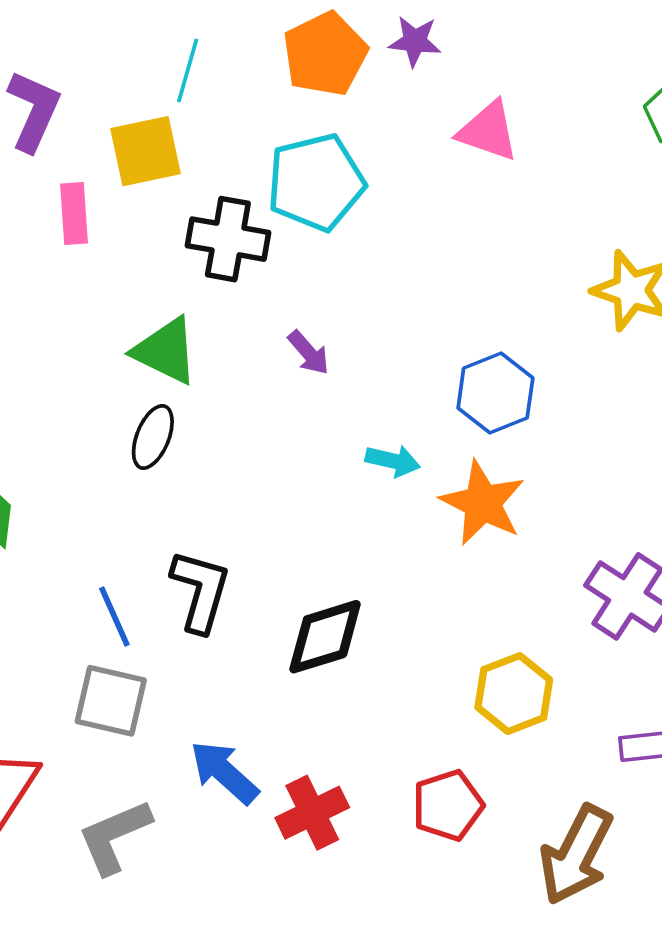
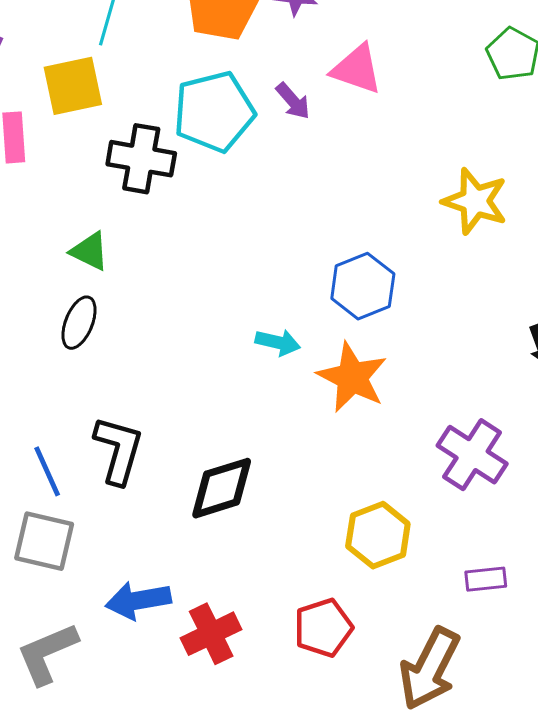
green triangle: (166, 351) -> (90, 251), size x0.7
purple arrow: (309, 353) -> (293, 101), moved
blue arrow: (224, 772) -> (138, 600), turned -52

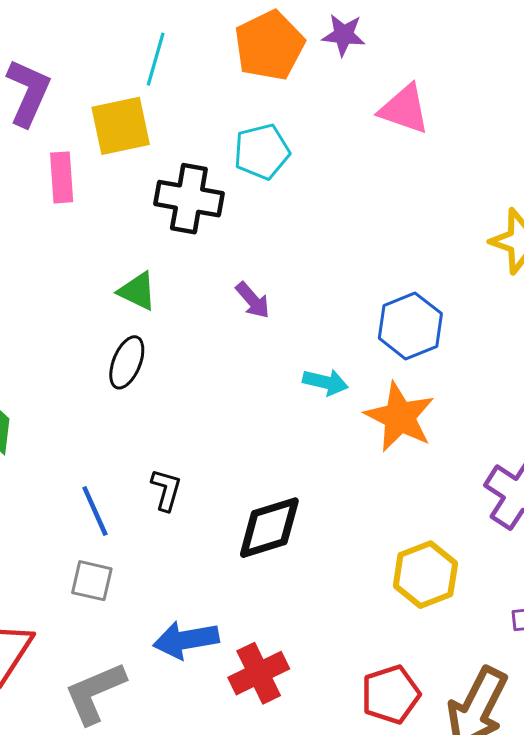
purple arrow: (293, 101) -> (253, 300), moved
cyan pentagon: (214, 112) -> (262, 152), size x0.7
black L-shape: (118, 450) -> (166, 490), size x0.6
gray square: (44, 541) -> (92, 581), size x0.7
red pentagon: (323, 628) -> (391, 694), moved

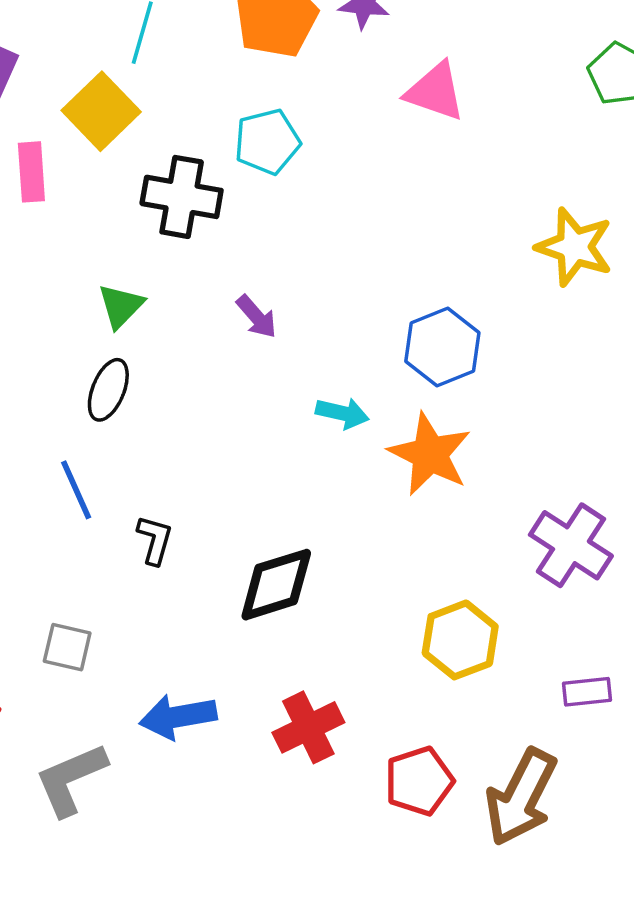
yellow square: (121, 126) -> (101, 111), turned -32
green triangle: (137, 291) -> (121, 306), turned 48
blue line: (95, 511) -> (76, 490), moved
red cross: (259, 673) -> (308, 727), moved

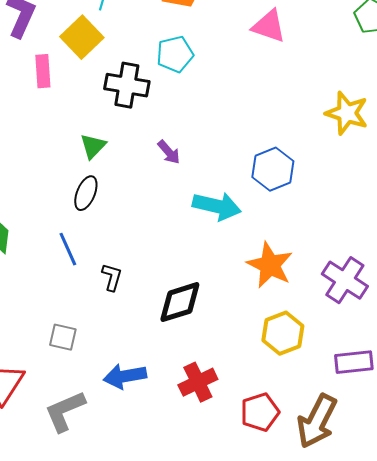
cyan arrow: (342, 413) -> (217, 206), size x1.6
orange star: (430, 454) -> (270, 265), moved
purple rectangle: (587, 692) -> (354, 362), size x1.4

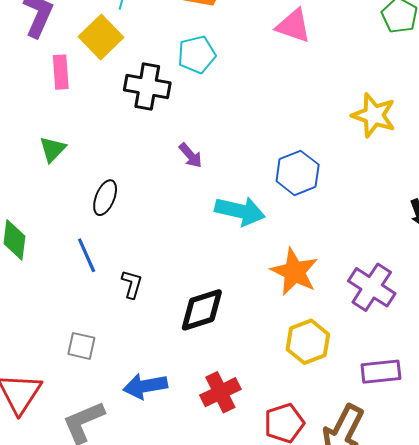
green triangle: (93, 146) -> (53, 149), moved

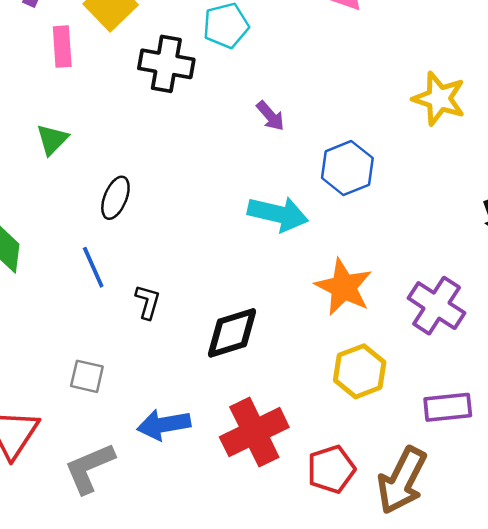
purple arrow: (191, 155) -> (270, 116), moved
red cross: (220, 392) -> (254, 432), size x1.4

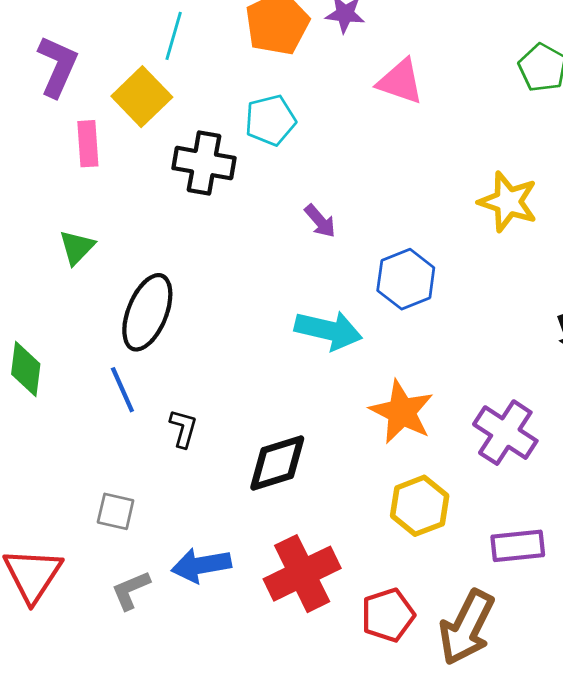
black ellipse: (115, 198) -> (147, 312), size x1.6
gray L-shape: (89, 468) -> (131, 590), moved, size x0.7

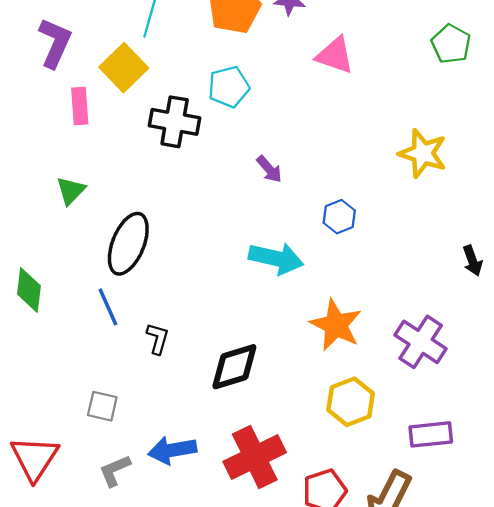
blue hexagon: (406, 279) -> (339, 217), size x0.7

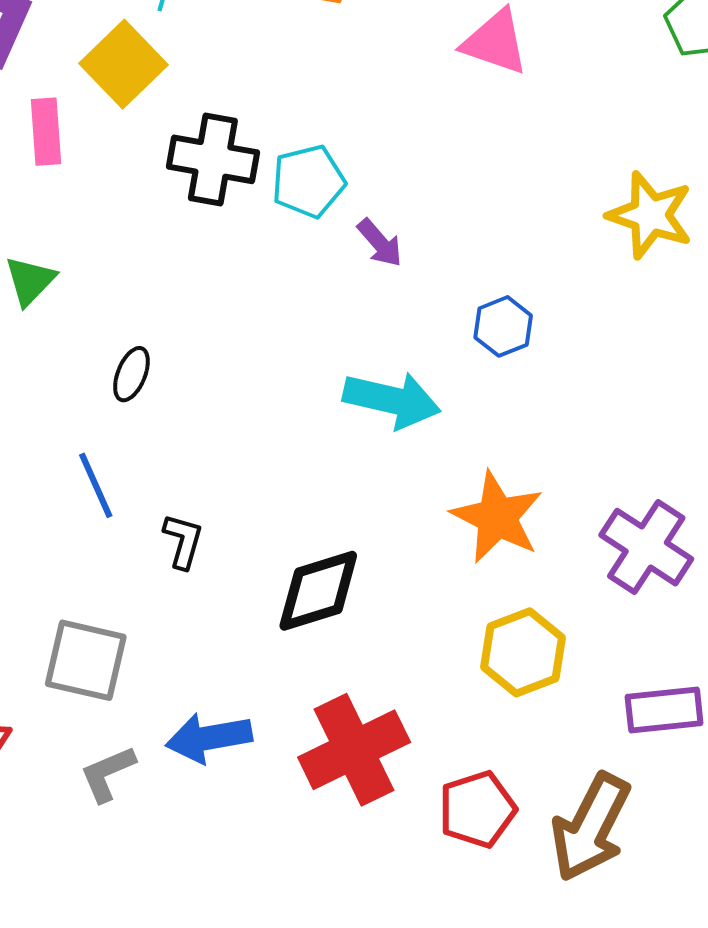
cyan pentagon: (229, 87) -> (308, 181), moved
black ellipse: (128, 244) -> (131, 374), size x0.5
gray square: (102, 406) -> (86, 660), size x1.5

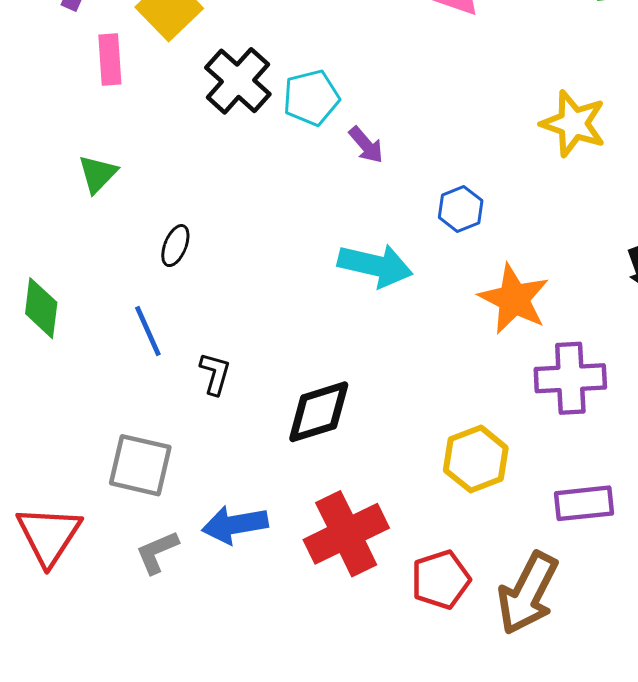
black cross: (213, 159) -> (238, 81), turned 32
orange star: (497, 517) -> (514, 299), moved
purple cross: (646, 547) -> (570, 378), turned -36

